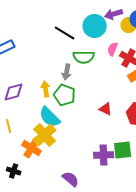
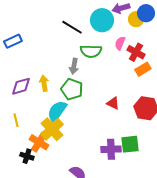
yellow arrow: (46, 89) -> (44, 83), moved
cyan semicircle: (50, 117) -> (57, 111), turned 80
black cross: (14, 171) -> (27, 156), moved

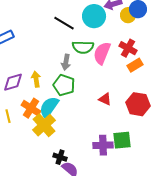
pink semicircle: (120, 43) -> (102, 53), moved, size x1.6
orange cross: (39, 142) -> (31, 108), moved
black cross: (27, 156) -> (60, 157), moved

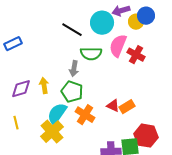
pink semicircle: (102, 53) -> (118, 46), moved
orange rectangle: (135, 65) -> (127, 107), moved
red hexagon: (138, 104) -> (146, 136), moved
orange cross: (31, 108) -> (85, 115), moved

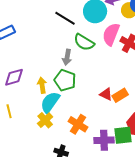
green semicircle: (91, 54) -> (84, 42), turned 30
yellow arrow: (44, 86) -> (42, 85), moved
orange cross: (85, 115) -> (78, 124), moved
yellow cross: (52, 132) -> (45, 120), size x0.7

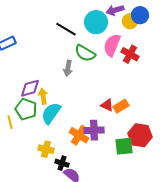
purple diamond: (14, 77) -> (30, 88), moved
green pentagon: (65, 80) -> (26, 109), moved
yellow cross: (45, 120) -> (46, 149), moved, turned -35
purple cross: (104, 140) -> (94, 130), moved

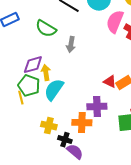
green semicircle: (85, 53) -> (46, 29), moved
yellow line: (10, 122) -> (21, 98), moved
orange cross: (79, 135) -> (82, 123), moved, turned -30

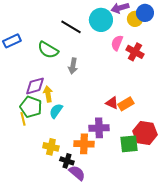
pink semicircle: (115, 22) -> (117, 43), size x0.7
cyan semicircle: (54, 90) -> (56, 111), size x0.7

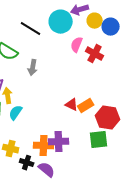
blue circle: (145, 13) -> (111, 27), moved
purple cross: (99, 128) -> (59, 142), moved
red hexagon: (145, 133) -> (108, 118), moved
green square: (129, 144) -> (99, 140), moved
purple semicircle: (77, 173) -> (47, 170), moved

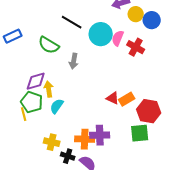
cyan circle: (61, 22) -> (101, 34), moved

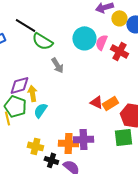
black line: (72, 22) -> (25, 25), moved
green semicircle: (49, 45) -> (42, 41), moved
gray arrow: (74, 61) -> (57, 65), turned -42

